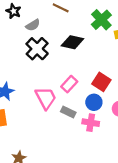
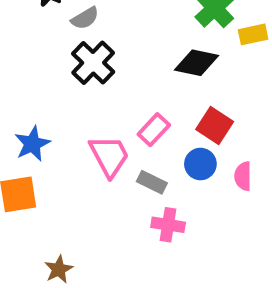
black diamond: (72, 42) -> (196, 63), moved
pink cross: (91, 123) -> (168, 225), moved

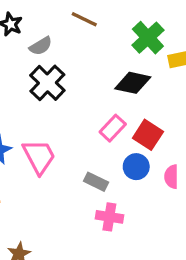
pink rectangle: (154, 130) -> (113, 128), moved
pink trapezoid: (109, 156) -> (39, 157), moved

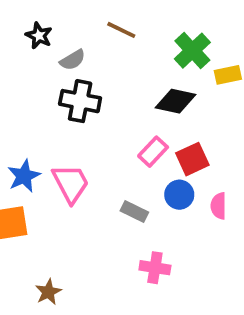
black cross: (47, 83) -> (80, 101), turned -33
red square: (148, 135) -> (192, 159), turned 32
pink cross: (109, 217) -> (155, 268), moved

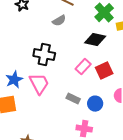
gray semicircle: (73, 60) -> (59, 21), moved
black cross: (80, 101) -> (44, 55), moved
blue circle: (179, 195) -> (95, 104), moved

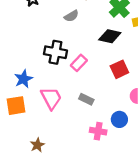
pink rectangle: (83, 67) -> (79, 63), moved
pink trapezoid: (39, 84) -> (51, 98), moved
blue circle: (95, 104) -> (119, 119), moved

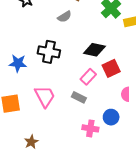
black diamond: (110, 36) -> (94, 50), moved
pink rectangle: (79, 63) -> (88, 77), moved
blue star: (23, 79) -> (18, 63), moved, turned 30

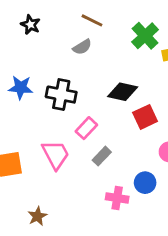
blue star: (18, 63) -> (21, 88), moved
pink rectangle: (88, 77) -> (86, 128), moved
gray rectangle: (79, 97) -> (102, 156), turned -72

